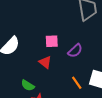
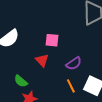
purple semicircle: (75, 51) -> (74, 63), moved

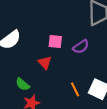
purple semicircle: (74, 63) -> (81, 47), moved

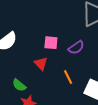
orange line: (75, 89) -> (68, 77), moved

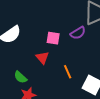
purple semicircle: (76, 48) -> (78, 33), moved

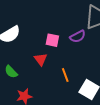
green semicircle: (20, 77) -> (11, 72), moved

